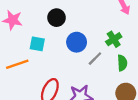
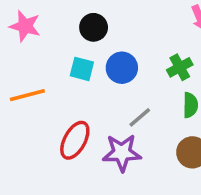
cyan square: (37, 44) -> (82, 69), moved
gray line: (95, 59) -> (140, 117), moved

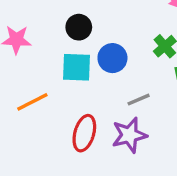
cyan square: (82, 69) -> (77, 67), size x1.4
gray line: (140, 117) -> (139, 100), turned 30

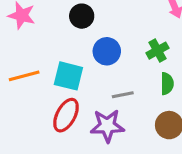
cyan square: (77, 67) -> (68, 76), moved

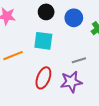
blue circle: (107, 51) -> (74, 18), moved
cyan square: (68, 76) -> (43, 41), moved

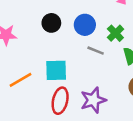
cyan square: (43, 41) -> (56, 70), moved
gray line: (79, 60) -> (96, 51), moved, turned 48

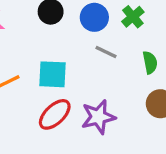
green cross: (115, 33) -> (133, 17), moved
red ellipse: (60, 101) -> (55, 114), turned 30

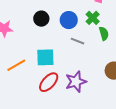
green semicircle: (150, 62) -> (104, 34), moved

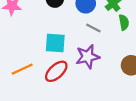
orange line: (16, 65) -> (22, 69), moved
purple star: (76, 82) -> (88, 57), moved

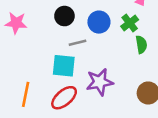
gray line: (93, 28) -> (78, 43), moved, turned -42
orange line: (22, 69) -> (26, 94), turned -55

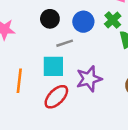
orange line: (26, 94) -> (19, 81), moved

